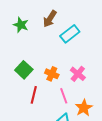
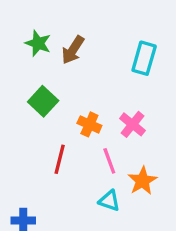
brown arrow: (50, 19) -> (73, 50), moved
cyan rectangle: (70, 34) -> (144, 58), moved, turned -36
green square: (24, 70) -> (43, 101), moved

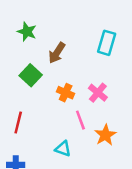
brown arrow: (73, 50) -> (57, 53), moved
red line: (60, 159) -> (18, 123), moved
cyan triangle: (109, 201) -> (63, 149), moved

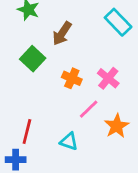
cyan rectangle: (107, 43) -> (118, 22), turned -60
pink line: (80, 120) -> (89, 109), turned 66
red line: (18, 123) -> (27, 132), moved

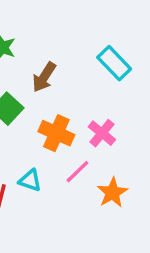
orange cross: (72, 78) -> (56, 133), size x1.4
cyan triangle: (69, 141) -> (30, 180), moved

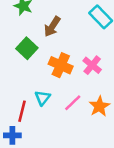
pink line: (77, 172) -> (73, 103), moved
cyan triangle: (30, 180) -> (43, 98), turned 49

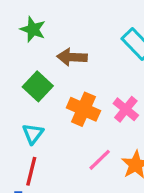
brown arrow: (52, 27) -> (72, 57), turned 60
cyan triangle: (43, 98) -> (33, 134), moved

